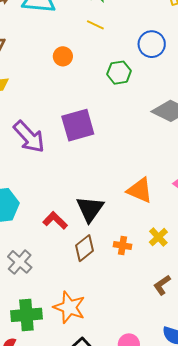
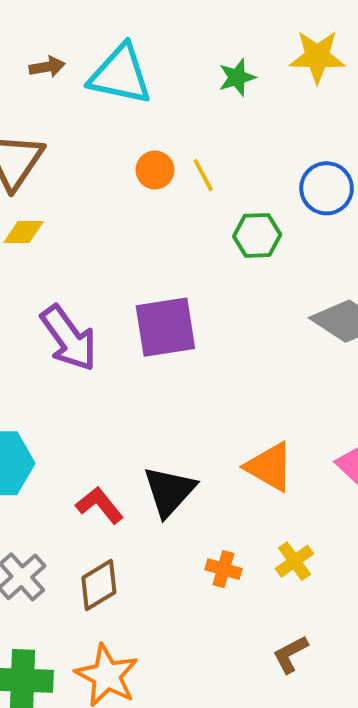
yellow line: (95, 25) -> (203, 175), moved, turned 30
orange circle: (63, 56) -> (155, 170), moved
brown diamond: (85, 248) -> (99, 585), moved

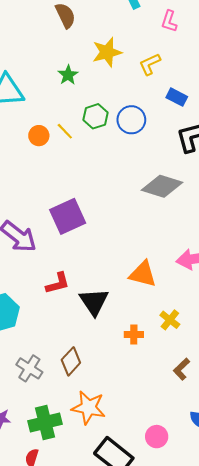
green hexagon: (257, 235) -> (95, 116), moved
red L-shape: (100, 505) -> (58, 283), moved, turned 130

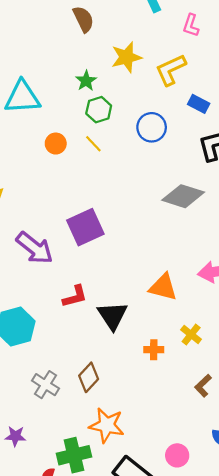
yellow L-shape: (150, 64) -> (171, 70), size x1.4
green hexagon: (95, 116) -> (99, 110), moved
yellow line: (65, 131) -> (93, 144), moved
green cross: (45, 422) -> (74, 455), moved

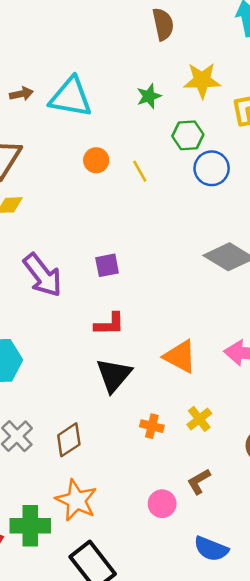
green hexagon: (99, 110) -> (188, 135), moved
purple square: (85, 227) -> (107, 265), size x0.6
red L-shape: (75, 297) -> (109, 324), moved
pink circle: (177, 455) -> (162, 504), moved

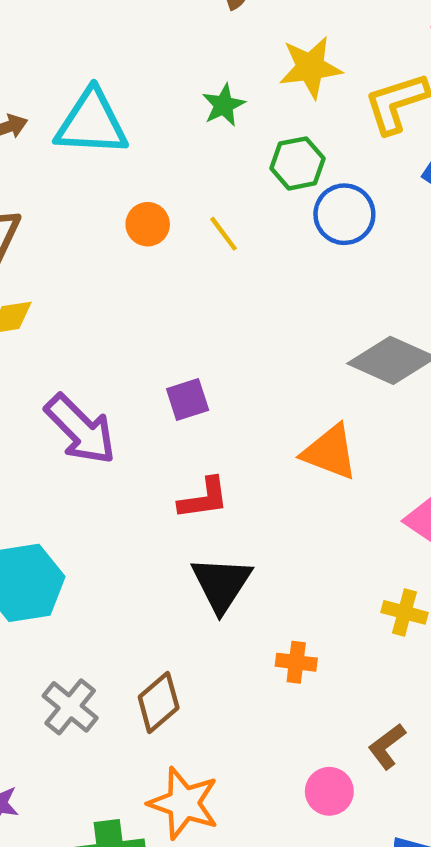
orange triangle: (180, 356) -> (330, 452), moved
yellow cross: (199, 419) -> (405, 612), moved, turned -30

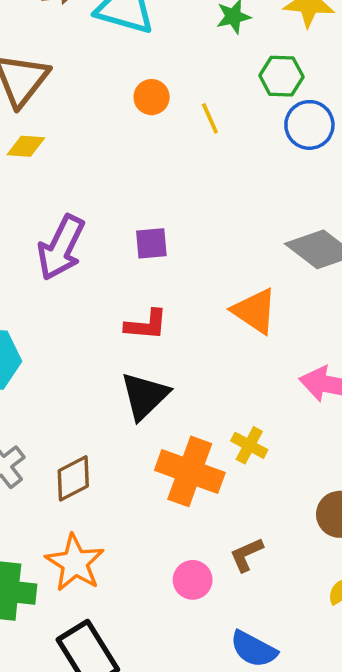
purple arrow: (80, 429) -> (61, 248), turned 58
yellow cross: (405, 612) -> (249, 445), moved
orange cross: (296, 662) -> (190, 471), size x2.0

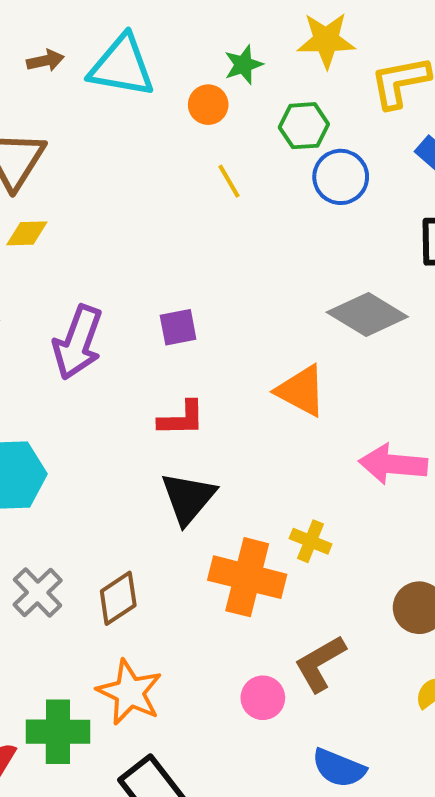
orange circle: (152, 97) -> (208, 105), moved
brown L-shape: (246, 555) -> (320, 663), size x1.4

